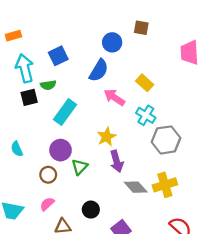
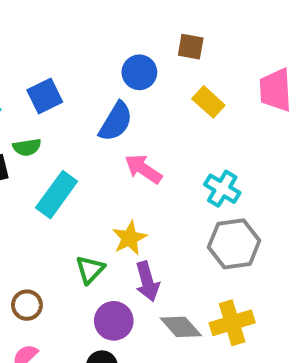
yellow rectangle: (145, 83) -> (208, 102), moved
cyan cross: (146, 115) -> (222, 189), moved
purple circle: (61, 150) -> (114, 321), moved
green triangle: (80, 167) -> (90, 270), moved

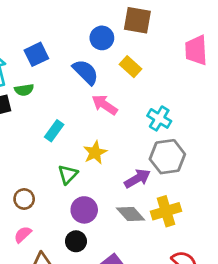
brown square: (191, 47) -> (137, 20), size x1.5
yellow rectangle: (208, 102) -> (131, 67), moved
blue semicircle: (116, 122) -> (86, 72), turned -76
cyan rectangle: (57, 195) -> (54, 131), moved, size x0.7
purple arrow: (147, 281) -> (137, 179), moved, turned -104

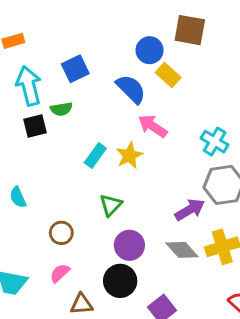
yellow rectangle: (131, 67) -> (168, 75), moved
yellow star: (95, 153) -> (129, 155), moved
black circle: (76, 241) -> (120, 281), size x1.4

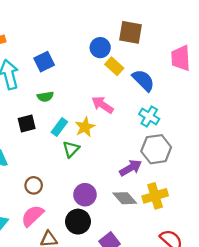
blue semicircle: (131, 89) -> (143, 80), moved
green semicircle: (61, 109) -> (45, 97), moved
black square: (35, 126) -> (27, 124), moved
green triangle: (111, 205) -> (71, 149), moved
pink semicircle: (60, 273) -> (32, 216), size x1.5

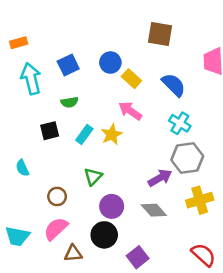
blue circle: (100, 48) -> (110, 63), moved
yellow rectangle: (114, 66) -> (131, 79), moved
green triangle: (71, 149) -> (93, 177), moved
yellow cross: (155, 196) -> (200, 200), moved

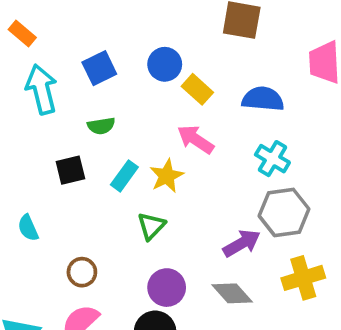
orange rectangle: (19, 43) -> (22, 34), turned 56
blue semicircle: (174, 85) -> (263, 99), turned -40
green triangle: (93, 177) -> (151, 226), moved

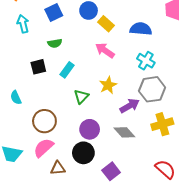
cyan arrow: (42, 89) -> (23, 24), size x0.7
yellow star: (167, 176) -> (108, 85), moved
brown circle: (82, 272) -> (44, 121), size x1.5

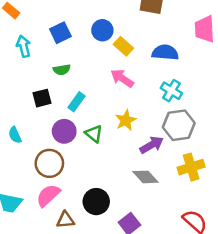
green triangle: (81, 97) -> (94, 134), turned -35
purple circle: (90, 129) -> (64, 131), moved

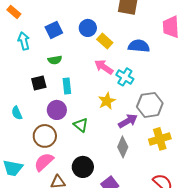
cyan cross: (171, 91) -> (125, 77), moved
cyan rectangle: (77, 102) -> (67, 86), turned -42
green triangle: (94, 134) -> (81, 125), moved
gray diamond: (146, 177) -> (123, 147), turned 65

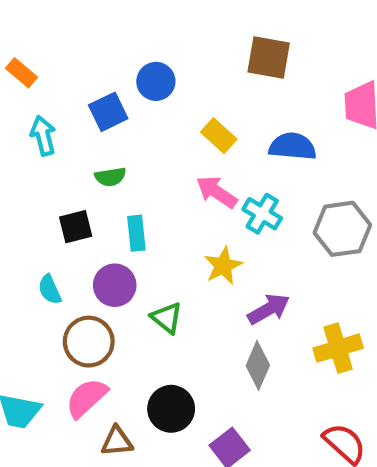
blue circle: (88, 28) -> (156, 81), moved
gray hexagon: (150, 105) -> (342, 229), moved
cyan semicircle: (17, 113) -> (50, 290), moved

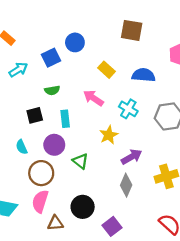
cyan arrow: (43, 136) -> (18, 70), turned 72
pink arrow: (217, 192) -> (93, 98), moved
pink semicircle: (87, 398) -> (40, 201), turned -30

